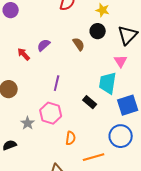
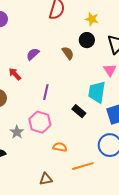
red arrow: (24, 54) -> (15, 74), moved
orange semicircle: (71, 138) -> (60, 147), turned -88

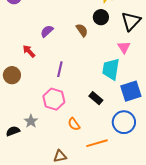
black rectangle: (79, 111) -> (96, 98), moved
gray star: (17, 132) -> (31, 121), moved
orange semicircle: (60, 147) -> (74, 124), turned -136

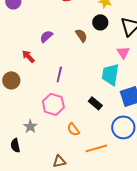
black semicircle: (13, 131) -> (15, 145), moved, turned -80

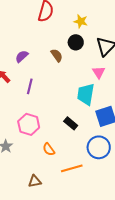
purple line: (59, 74) -> (30, 86), moved

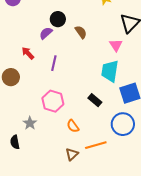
black circle: (76, 42) -> (58, 19), moved
pink triangle: (99, 72) -> (116, 45), moved
brown triangle: (35, 181) -> (72, 154), moved, turned -32

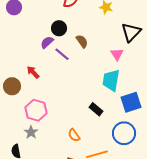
red arrow: (28, 53) -> (33, 72), moved
purple line: (54, 63) -> (62, 54), moved, turned -63
pink hexagon: (53, 101) -> (36, 110), moved

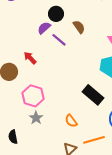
black rectangle: (96, 109) -> (93, 95), size x1.5
gray star: (31, 132) -> (36, 118), moved

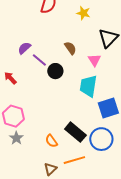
black circle: (56, 14) -> (55, 71), moved
brown semicircle: (79, 27) -> (70, 48), moved
black rectangle: (93, 95) -> (75, 132), moved

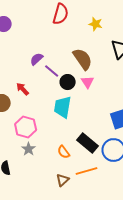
brown semicircle: (70, 48) -> (83, 59), size x1.6
pink triangle: (94, 60) -> (88, 82), moved
cyan trapezoid: (88, 86) -> (63, 107), moved

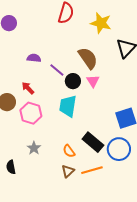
yellow star: (96, 24) -> (101, 23), size x1.5
purple semicircle: (37, 59) -> (34, 58), moved, turned 48
pink hexagon: (26, 127) -> (31, 113), moved
brown triangle: (63, 180) -> (68, 171), moved

